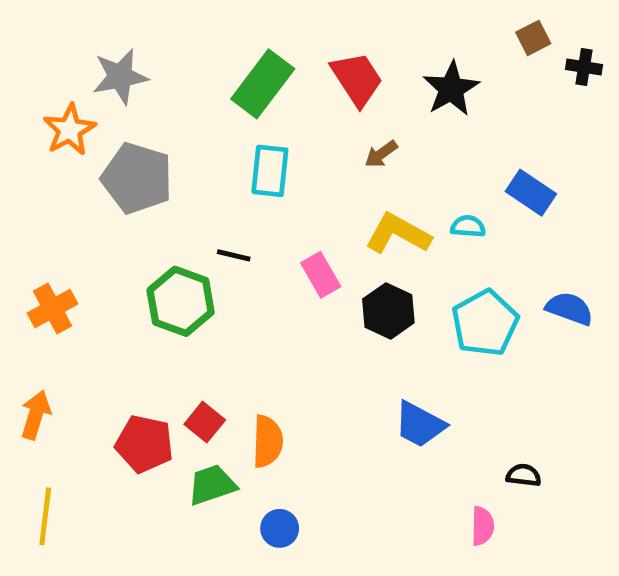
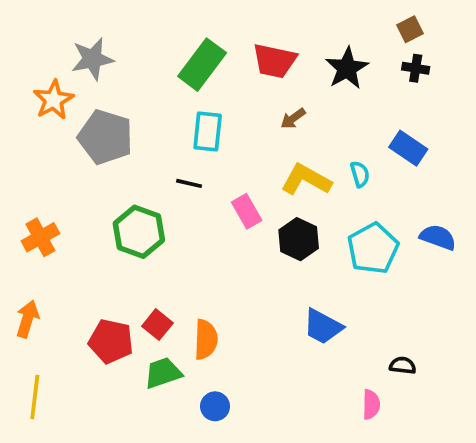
black cross: (584, 67) -> (416, 68), moved
red trapezoid: (357, 79) -> (274, 61), turned 135
cyan semicircle: (468, 226) -> (360, 174), turned 70
black line: (234, 255) -> (189, 183), moved

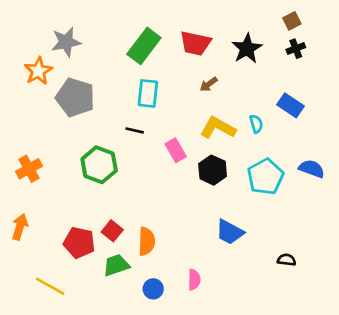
black cross: (416, 68) -> (296, 49), turned -30
yellow line: (35, 397) -> (50, 286), moved, turned -68
pink semicircle: (371, 404) -> (194, 280), moved

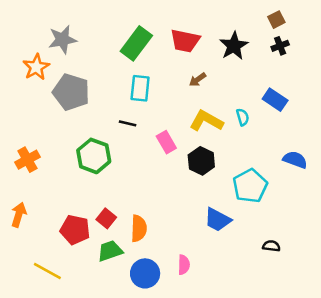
cyan pentagon: (265, 177) -> (250, 186), moved
blue circle: (153, 289) -> (145, 273), size x1.5

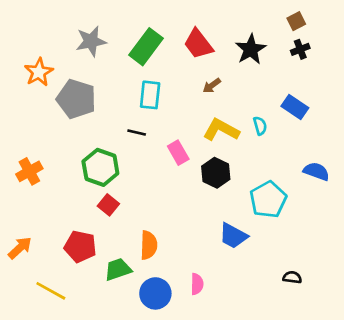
gray star: (62, 40) -> (91, 41), moved
red trapezoid: (185, 41) -> (198, 44), turned 40
orange arrow: (19, 215) -> (20, 248), moved, turned 30
red square: (106, 218) -> (108, 205), moved
black semicircle: (271, 246) -> (292, 277), moved

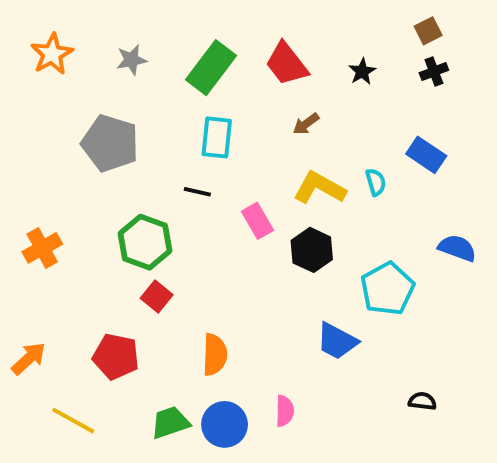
gray star: (91, 41) -> (131, 60), size x0.7
black star: (251, 49) -> (362, 72), size x0.6
orange star: (39, 72) -> (52, 54), moved
green trapezoid: (118, 269) -> (170, 423), moved

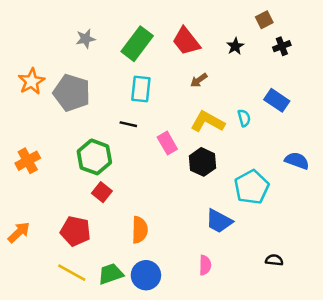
brown square: (428, 31) -> (264, 20), moved
orange star: (52, 54) -> (31, 81), moved
pink semicircle: (285, 411) -> (205, 265), moved
yellow line: (73, 421) -> (72, 273), moved

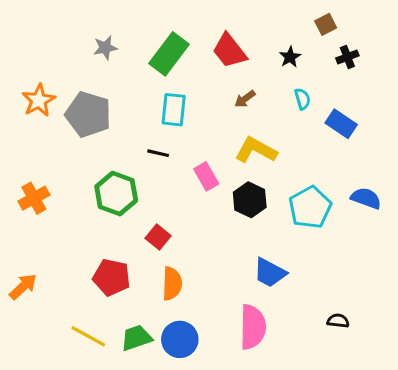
cyan semicircle: (244, 118) -> (302, 99), moved
cyan pentagon: (252, 187) -> (310, 207), moved
red square: (102, 192) -> (158, 237), moved
red pentagon: (75, 231) -> (112, 277), moved
pink semicircle: (205, 265) -> (253, 327), size x1.8

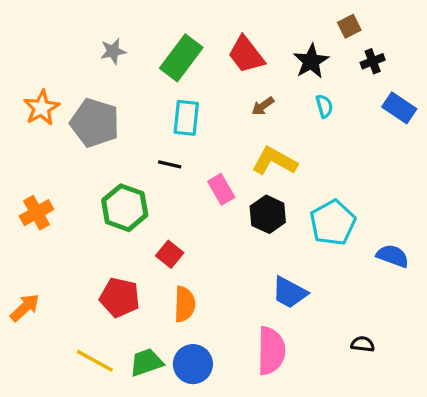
black star: (290, 57) -> (311, 61), size x1.5
blue rectangle: (341, 124) -> (399, 108), moved
blue semicircle: (366, 198) -> (393, 256), moved

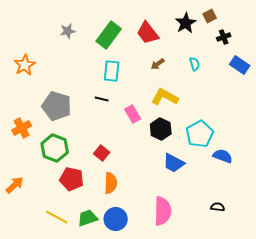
black star: (311, 61) -> (186, 23), moved
gray pentagon: (95, 123) -> (57, 106), moved
green hexagon: (125, 208) -> (55, 148), moved
blue semicircle: (393, 256) -> (223, 156), moved
blue trapezoid: (289, 293) -> (174, 163), moved

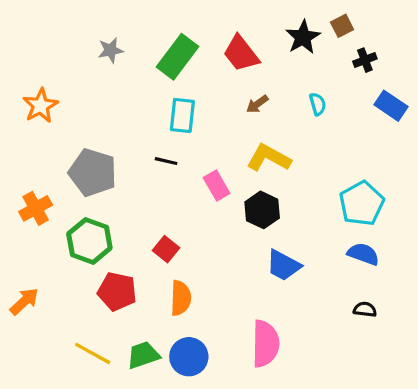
cyan pentagon: (200, 134) -> (362, 203), moved
black semicircle: (218, 207) -> (365, 309), moved

